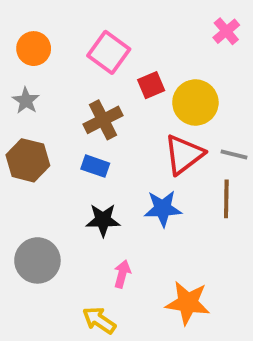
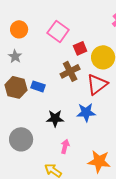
brown cross: (103, 120) -> (70, 71), moved
blue rectangle: (95, 166) -> (38, 86), moved

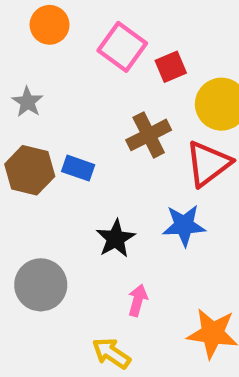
orange circle: (19, 29) -> (50, 25), moved
red square: (80, 48) -> (171, 67), moved
black star: (55, 118) -> (116, 239), turned -30

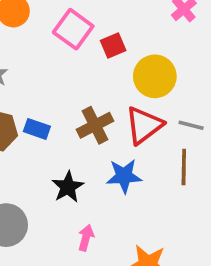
brown cross: (149, 135) -> (95, 125), moved

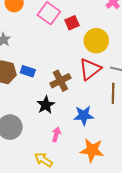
brown cross: (95, 125) -> (60, 81), moved
blue star: (124, 176) -> (84, 115), moved

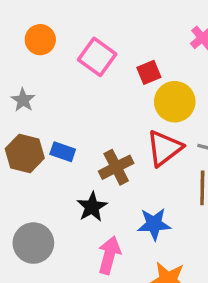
red square: (72, 23) -> (149, 72), moved
pink arrow: (56, 134) -> (109, 255), size x1.5

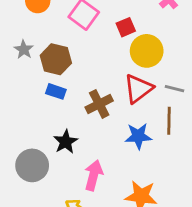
brown hexagon: (25, 153) -> (56, 59), moved
black star: (92, 207) -> (66, 142), moved
blue star: (154, 224) -> (138, 136), moved

